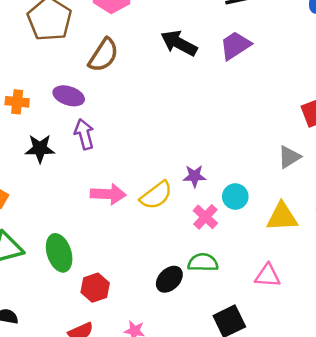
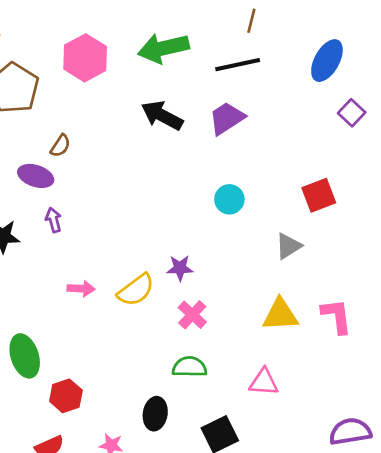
brown semicircle: (103, 55) -> (60, 146), moved, size x0.6
purple arrow: (84, 134) -> (54, 220), size x0.7
pink arrow: (108, 194) -> (81, 289), size x0.7
cyan circle: (235, 197) -> (229, 199), moved
black ellipse: (169, 279) -> (155, 414), moved, turned -36

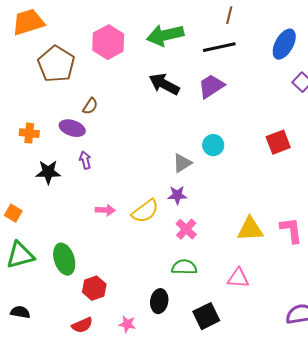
gray triangle: (288, 246) -> (182, 163), moved

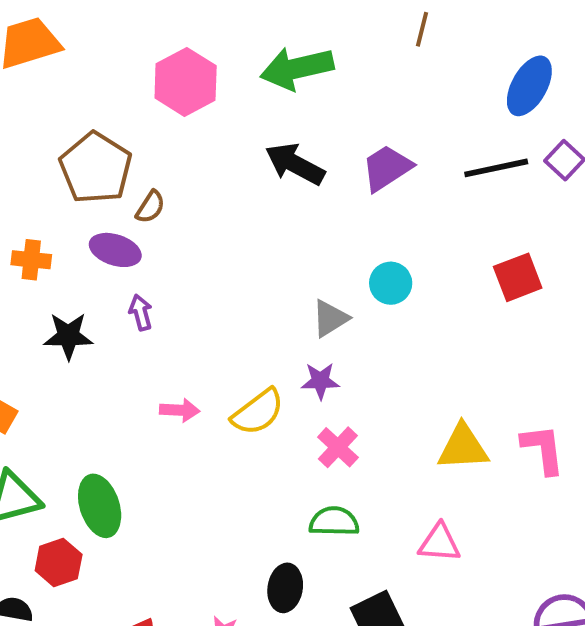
black line: (219, 47) -> (496, 168), moved
brown pentagon: (56, 64) -> (96, 168), moved
red hexagon: (94, 288) -> (59, 563), moved

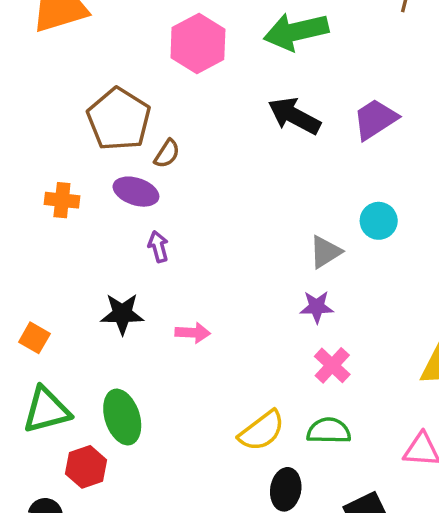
black star: (68, 336) -> (122, 314), moved
yellow semicircle: (258, 412) -> (262, 431), moved

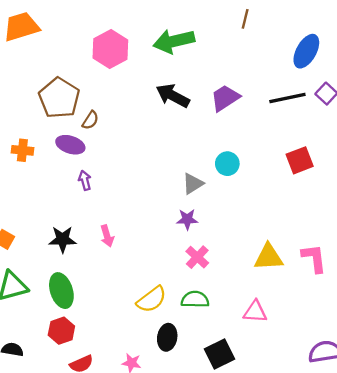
black star: (122, 314) -> (63, 239), moved
pink arrow: (193, 333) -> (107, 236), turned 70
red hexagon: (86, 467) -> (61, 331), moved

